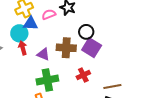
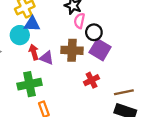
pink semicircle: (49, 14) -> (79, 21), moved, turned -56
red arrow: (23, 48) -> (34, 52), moved
green cross: (47, 80) -> (30, 84), moved

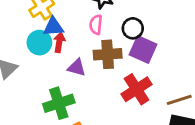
pink semicircle: (79, 21) -> (96, 25), moved
red arrow: (34, 52) -> (59, 42), moved, turned 32
red cross: (91, 80) -> (137, 89), size x1.5

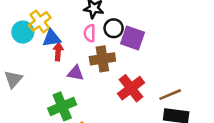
black circle: (133, 28) -> (114, 28), moved
cyan circle: (39, 43) -> (23, 32), moved
purple square: (143, 49) -> (132, 38), moved

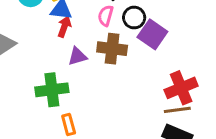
purple triangle: (76, 73) -> (77, 56), turned -42
red cross: (131, 88) -> (181, 88), moved

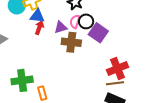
pink semicircle: (106, 16) -> (75, 22), moved
purple triangle: (77, 56) -> (61, 27), moved
green cross: (52, 90) -> (22, 80), moved

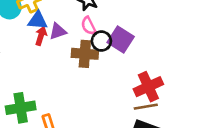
black circle: (86, 21) -> (101, 41), moved
pink semicircle: (75, 22) -> (88, 26), turned -40
purple triangle: (61, 27) -> (58, 31), moved

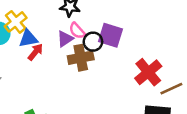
purple triangle: (58, 31) -> (65, 39), moved
red arrow: (41, 36) -> (35, 52), turned 36
brown line: (146, 107) -> (171, 89), moved

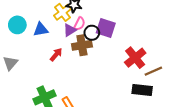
yellow cross: (16, 22) -> (62, 12), moved
pink semicircle: (77, 31) -> (79, 24), turned -112
red arrow: (35, 52) -> (56, 55), moved

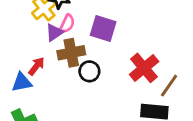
blue triangle: (41, 29) -> (22, 82), moved
black circle: (92, 33) -> (89, 71), moved
brown line: (153, 71) -> (169, 86), turned -30

